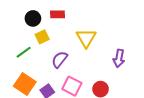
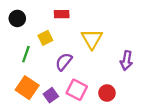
black circle: (33, 18) -> (17, 18), moved
green line: (24, 52) -> (26, 54), turned -35

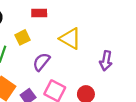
yellow triangle: (92, 39) -> (70, 39), turned -30

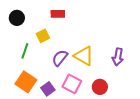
yellow triangle: (70, 39) -> (84, 56), moved

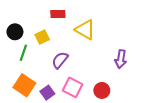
black circle: (17, 18) -> (15, 32), moved
yellow triangle: (84, 56) -> (85, 30), moved

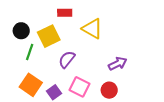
yellow square: (42, 37) -> (49, 36), size x1.5
purple arrow: (121, 59) -> (118, 64), moved, turned -126

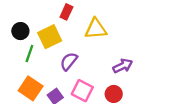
red rectangle: (65, 13) -> (66, 12), turned -64
yellow triangle: (92, 29) -> (96, 29), turned -35

